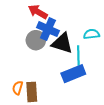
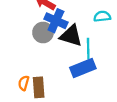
cyan semicircle: (92, 34) -> (102, 16), moved

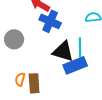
gray circle: (43, 32) -> (14, 39), moved
black triangle: (71, 36) -> (63, 51), moved

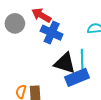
gray circle: (14, 39) -> (15, 23), moved

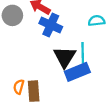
black triangle: (65, 63) -> (65, 57), turned 45

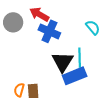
cyan semicircle: (97, 21) -> (93, 27), turned 56

